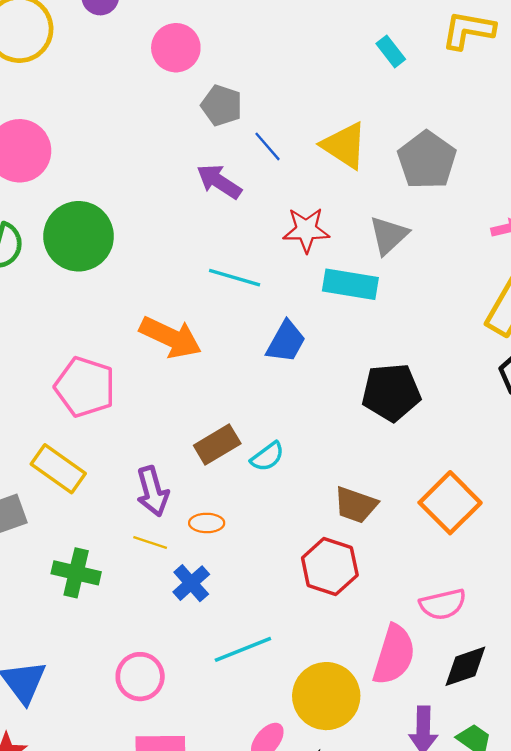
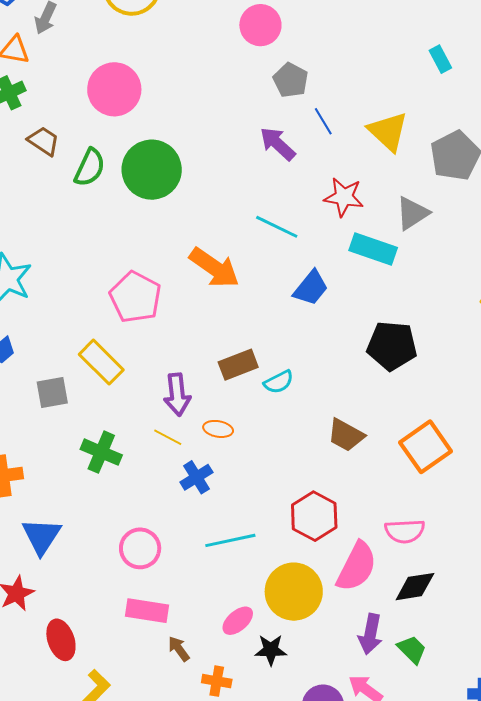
red hexagon: (330, 566) -> (314, 516), moved

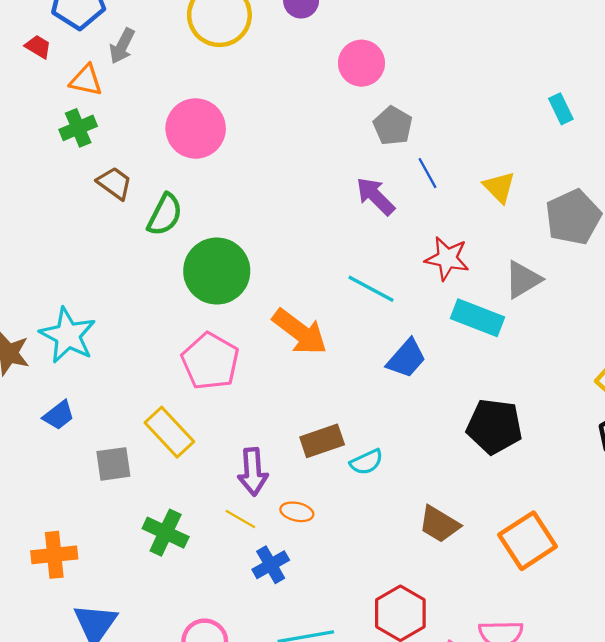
yellow triangle: (388, 131) -> (499, 187), size x0.7
green circle: (152, 170) -> (217, 271), moved

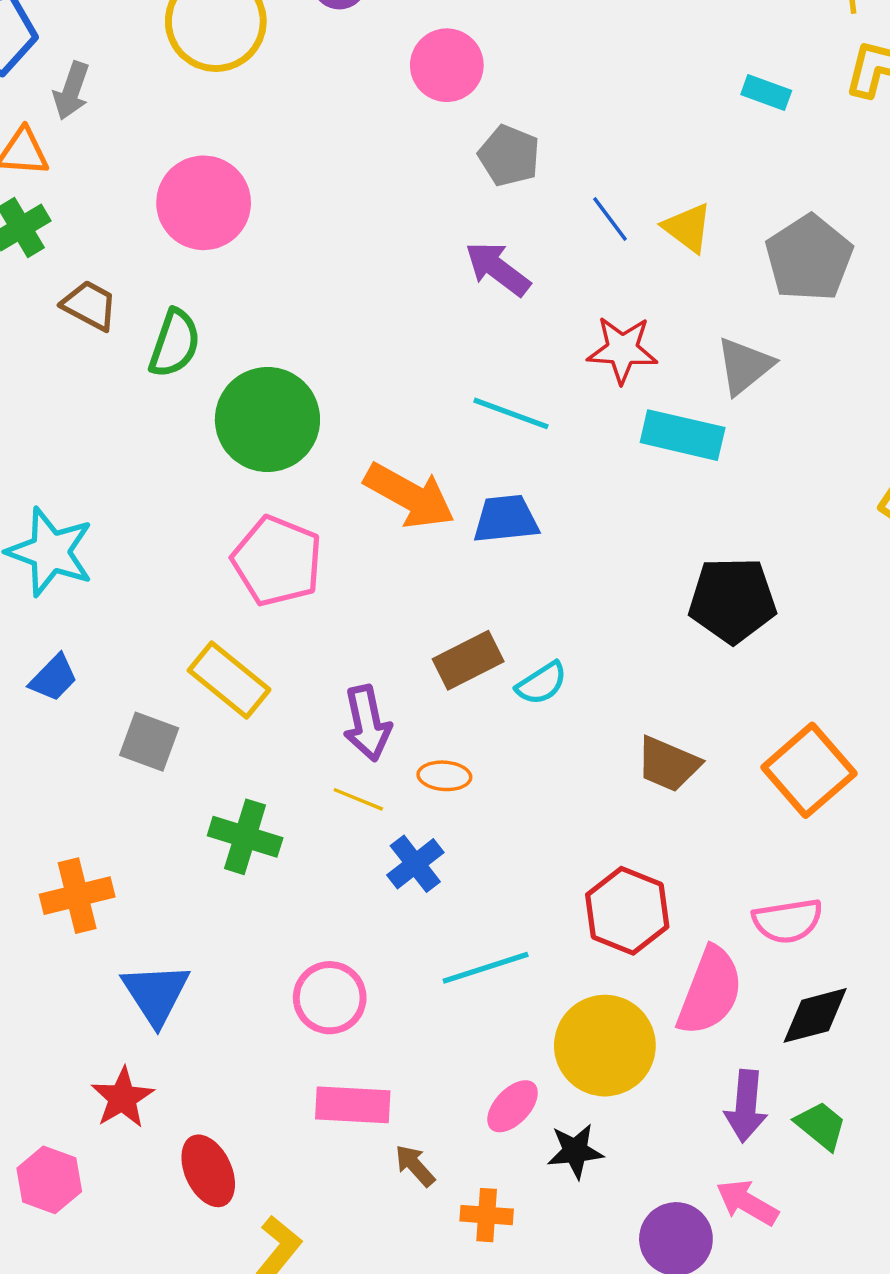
cyan rectangle: (561, 109) -> (766, 93), turned -36
blue line: (427, 173) -> (610, 219), moved
blue trapezoid: (406, 358) -> (506, 519), moved, turned -129
gray square: (113, 464) -> (149, 742), turned 36

